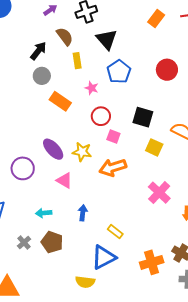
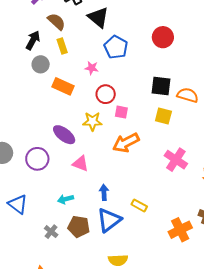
yellow rectangle: (77, 61) -> (62, 46), moved
black square: (143, 117) -> (161, 86), moved
yellow star: (82, 152) -> (92, 121), moved
blue triangle: (104, 257) -> (109, 220), moved

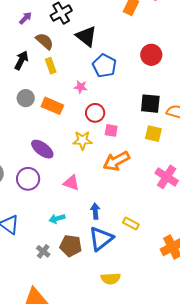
gray circle: (41, 64) -> (26, 98), moved
purple ellipse: (64, 135) -> (42, 149), moved

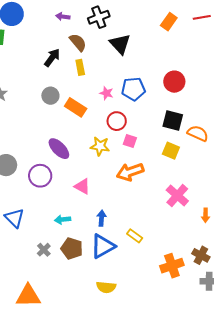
purple arrow: (25, 18) -> (63, 17), turned -136
red circle: (151, 55) -> (174, 82), moved
blue pentagon: (104, 66) -> (133, 89), moved, turned 30

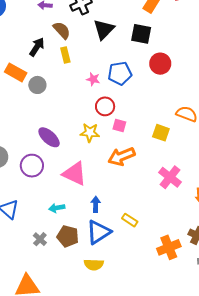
black triangle: (120, 44) -> (104, 29), turned 30
orange rectangle: (76, 107) -> (16, 72), moved
black square: (173, 121) -> (141, 34), moved
pink triangle: (82, 186) -> (75, 174), size x1.5
yellow semicircle: (106, 287) -> (94, 265), moved

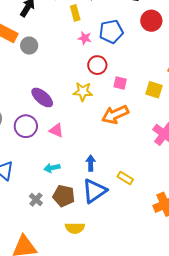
yellow rectangle: (65, 55) -> (75, 13), moved
pink square: (119, 126) -> (120, 83), moved
pink triangle: (75, 174) -> (56, 130), moved, size x0.6
yellow semicircle: (94, 265) -> (75, 228), moved

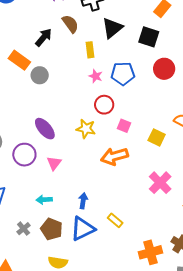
pink triangle: (56, 130) -> (54, 163), turned 35

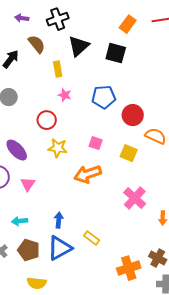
red circle: (164, 69) -> (133, 115), moved
blue pentagon: (123, 74) -> (104, 97), moved
red circle: (104, 105) -> (47, 120), moved

